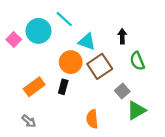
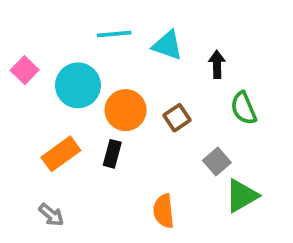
cyan line: (64, 19) -> (114, 34), turned -48
cyan circle: (38, 31) -> (78, 85), moved
cyan triangle: (87, 42) -> (167, 45), moved
brown square: (100, 66) -> (177, 118), size x0.6

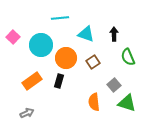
cyan triangle: (167, 45) -> (86, 34), moved
green triangle: (242, 196) -> (127, 103), turned 48
orange semicircle: (164, 211) -> (94, 102), moved
gray arrow: (51, 215) -> (27, 113), turned -64

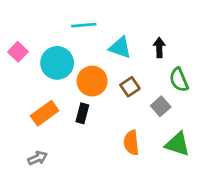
gray square: (114, 85) -> (161, 106), moved

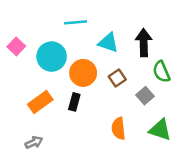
black arrow: (159, 48) -> (144, 43), size x1.5

